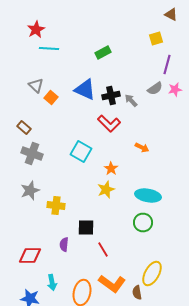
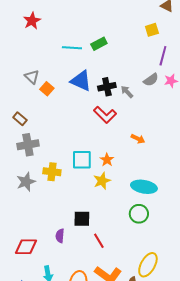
cyan line: (49, 48) -> (72, 48), moved
cyan square: (81, 152) -> (82, 160), moved, turned -30
gray cross: (32, 154) -> (28, 145), turned -30
yellow cross: (56, 206) -> (52, 172), moved

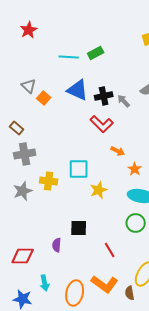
orange arrow: (138, 139) -> (118, 151), moved
orange star: (107, 160) -> (135, 169), moved
red line: (99, 241) -> (110, 250), moved

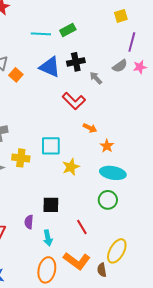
black cross: (104, 96) -> (76, 62), moved
cyan arrow: (45, 283) -> (48, 238), moved

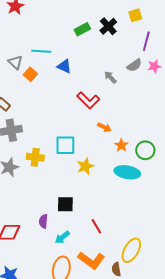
cyan line: (41, 34) -> (41, 51), moved
black cross: (76, 62) -> (108, 26), moved, turned -30
blue triangle: (50, 67) -> (64, 66), size x0.7
green circle: (108, 200) -> (145, 150), moved
cyan arrow: (48, 238) -> (62, 237), turned 63

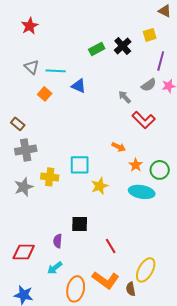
gray triangle: (15, 62) -> (32, 67), moved
red L-shape: (88, 100) -> (144, 120), moved
cyan arrow: (62, 237) -> (55, 268), moved

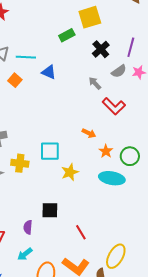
yellow square: (150, 35) -> (90, 17), moved, size x1.6
black cross: (123, 46) -> (101, 49), moved

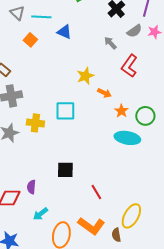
red L-shape: (114, 106) -> (129, 66), turned 80
yellow star: (70, 172) -> (85, 76), moved
purple semicircle: (28, 227) -> (31, 187), moved

